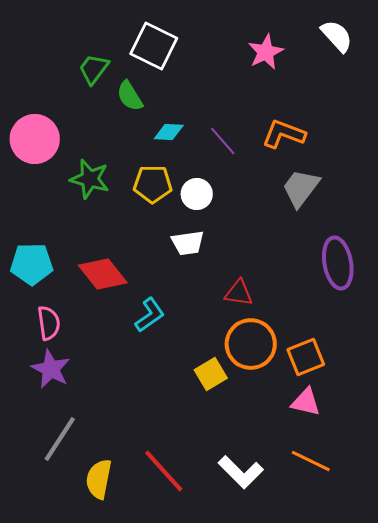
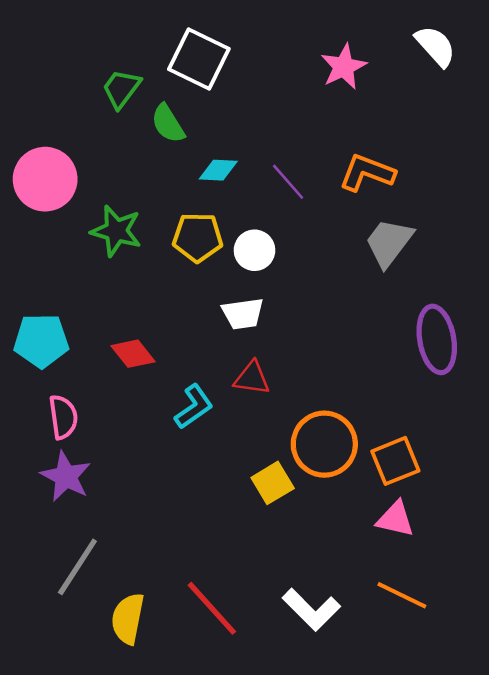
red diamond: (103, 274) -> (133, 354), size x0.7
red triangle: (239, 293) -> (252, 378), moved

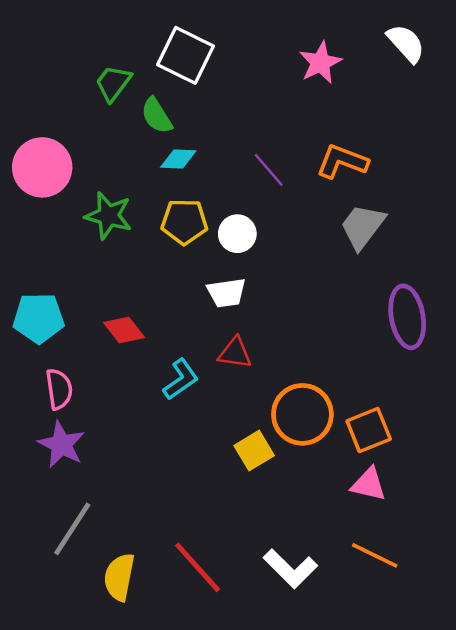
cyan diamond: (218, 170) -> (178, 159), moved

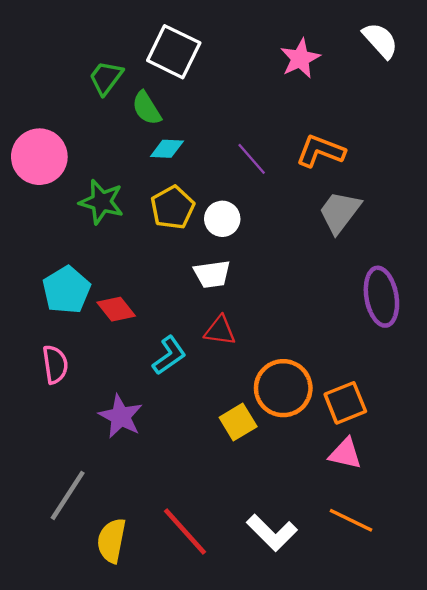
yellow pentagon: (184, 222) -> (173, 207), turned -30
cyan pentagon: (39, 318) -> (66, 290), moved, turned -30
purple star: (61, 445) -> (121, 416), moved

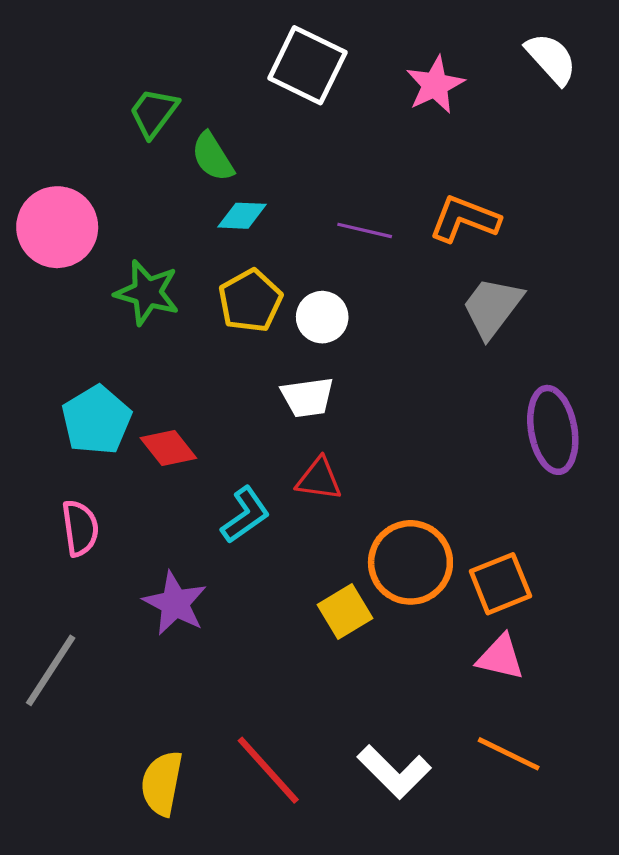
white square: (174, 52) -> (307, 65), moved
purple line: (252, 159) -> (365, 230), turned -36
gray line: (68, 495) -> (51, 670), moved

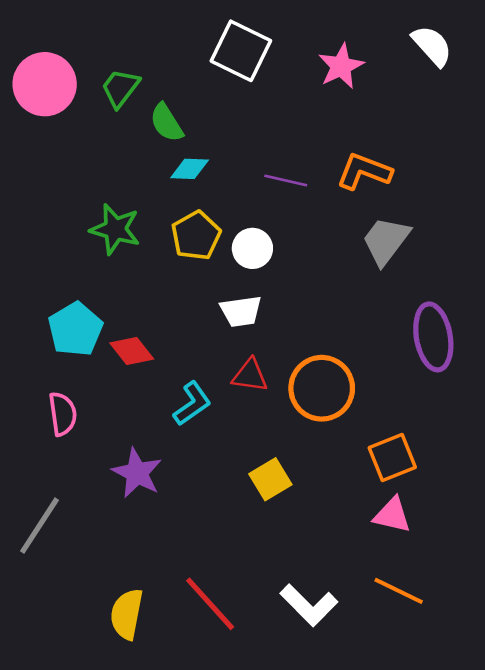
pink circle: (57, 227) -> (45, 84), moved
orange circle: (410, 562) -> (322, 388), moved

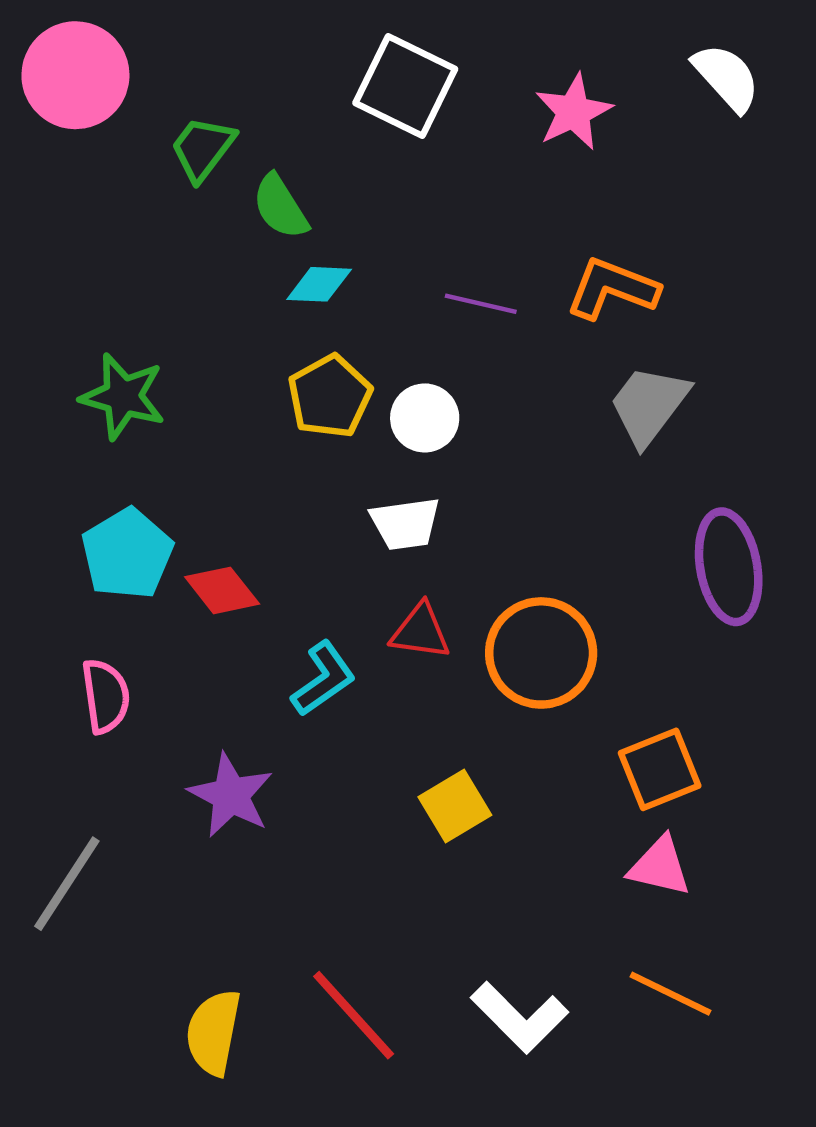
pink circle: (45, 84) -> (75, 75), moved
green star: (115, 229) -> (123, 396), moved

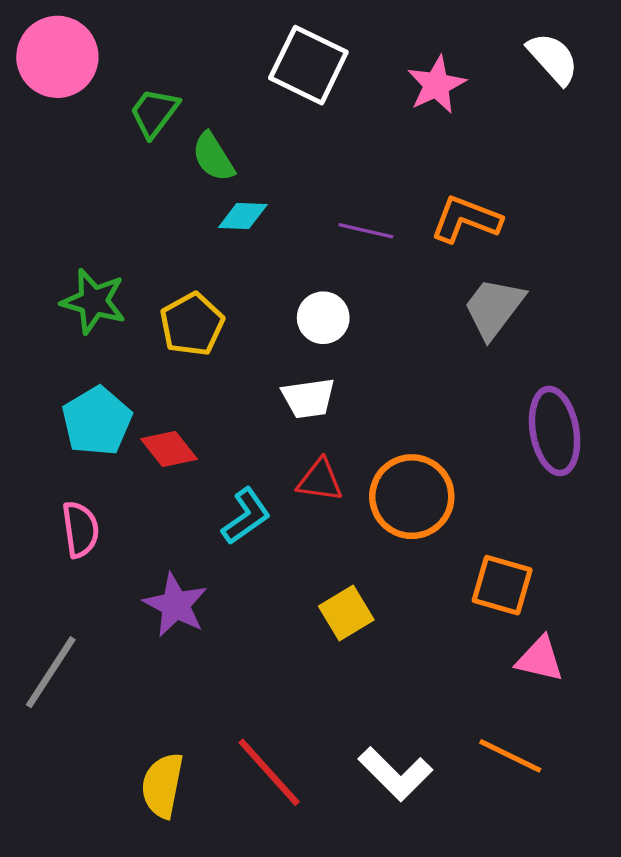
yellow pentagon: (330, 396) -> (192, 324), moved
orange square: (660, 769) -> (502, 585), turned 38
pink triangle: (660, 866) -> (540, 659), moved

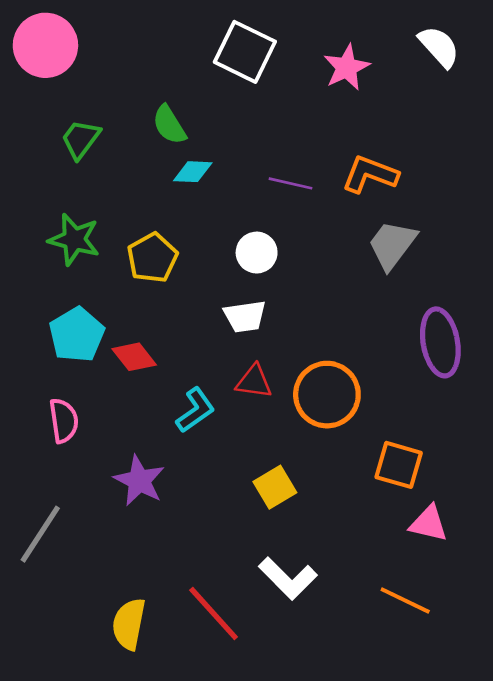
green trapezoid: (154, 113) -> (81, 139), moved
white L-shape: (395, 774) -> (288, 578), moved

